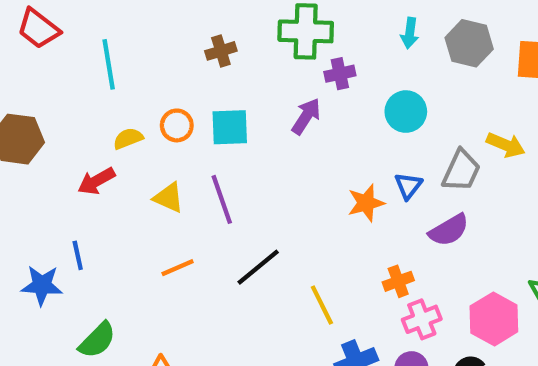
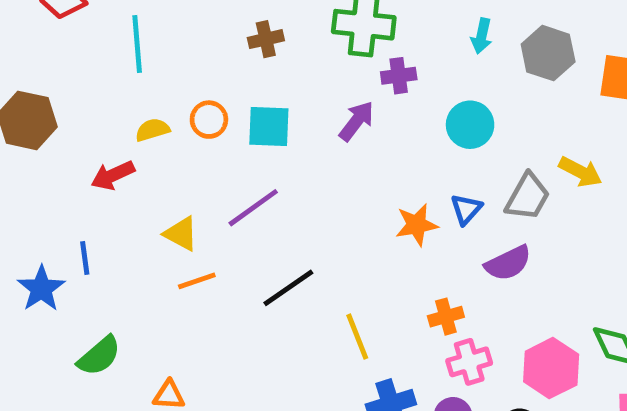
yellow triangle: (169, 198) -> (181, 234), moved
purple line: (222, 199) -> (253, 208), turned 69
blue star: (42, 285) -> (41, 289), turned 30

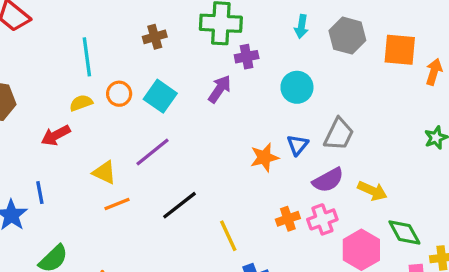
cyan line: (137, 44) -> (87, 57), moved
cyan square: (269, 127) -> (160, 96), turned 36
yellow arrow: (580, 172) -> (372, 191), moved
pink cross: (469, 362) -> (322, 219), moved

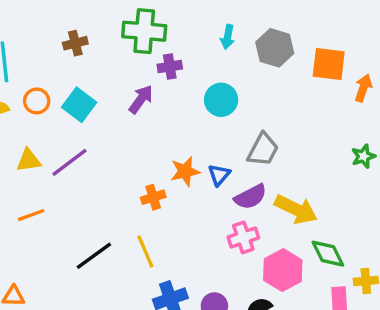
blue triangle: (298, 145) -> (219, 175), moved
yellow triangle: (104, 172) -> (29, 160), moved, turned -35
yellow arrow: (372, 191) -> (296, 209), size x1.4
black line: (179, 205) -> (94, 256), moved
orange cross: (288, 219) -> (153, 197), moved

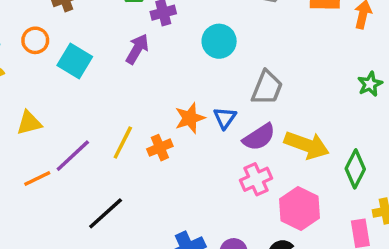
orange circle: (37, 101) -> (35, 40), moved
purple line: (69, 162) -> (73, 156), moved
yellow line: (145, 251) -> (123, 142), moved, turned 56
green diamond: (328, 254) -> (355, 169), moved, turned 60

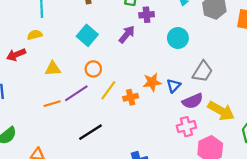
orange circle: (35, 40) -> (93, 69), moved

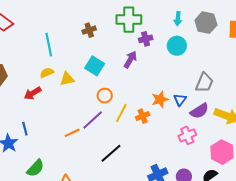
cyan circle: (178, 38) -> (177, 46), moved
yellow triangle: (53, 69) -> (67, 79), moved
pink cross: (186, 127) -> (187, 135), moved

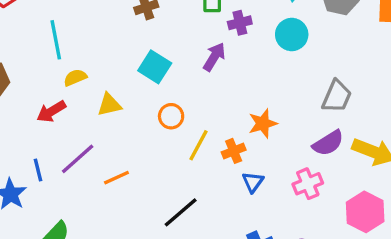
cyan line: (49, 45) -> (56, 40), moved
yellow triangle: (67, 79) -> (109, 105), moved
blue triangle: (180, 100) -> (253, 182), moved
purple line: (93, 120) -> (78, 159), moved

